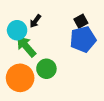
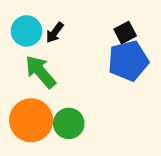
cyan circle: (17, 30) -> (26, 31), moved
green circle: (46, 69) -> (69, 123), moved

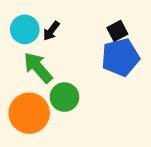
green circle: (69, 123) -> (64, 97), moved

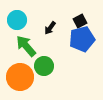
black arrow: (51, 31) -> (50, 28), moved

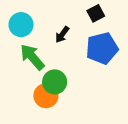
black square: (80, 21) -> (96, 13), moved
orange circle: (20, 77) -> (46, 96), moved, size x0.7

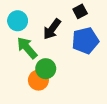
black arrow: (62, 35) -> (52, 29), size x1.5

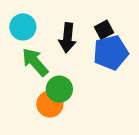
black square: (80, 11) -> (104, 30), moved
black arrow: (52, 29) -> (67, 38), turned -30

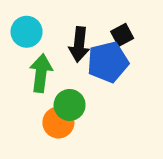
blue pentagon: (111, 53) -> (108, 62), moved
green arrow: (35, 62) -> (41, 73), turned 48

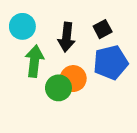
blue pentagon: (108, 62) -> (111, 62), moved
orange circle: (58, 122) -> (73, 79), moved

